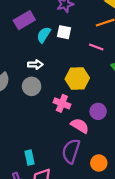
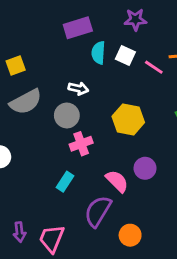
cyan semicircle: (44, 35) -> (98, 53), turned -42
pink line: (96, 47) -> (154, 67), moved
pink cross: (62, 103) -> (81, 144), moved, turned 35
cyan rectangle: (29, 158) -> (65, 182), moved, turned 32

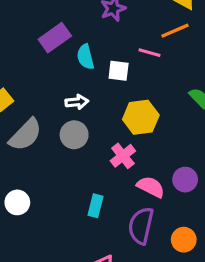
white square: (125, 56) -> (119, 71), moved
pink cross: (81, 144) -> (123, 156), moved
purple circle: (145, 168) -> (185, 180), moved

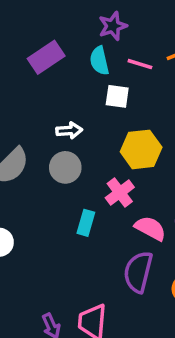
pink line: (150, 53) -> (140, 64), moved
cyan semicircle: (85, 57) -> (99, 61), moved
cyan rectangle: (96, 206) -> (86, 223), moved

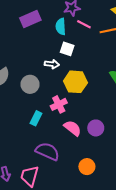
pink line: (140, 64) -> (84, 24), moved
white arrow: (69, 130) -> (52, 64), moved
purple semicircle: (138, 272) -> (47, 151), moved, turned 90

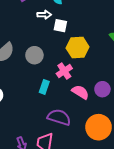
white square: (67, 49) -> (60, 26), moved
white arrow: (52, 64) -> (44, 15), moved
orange circle: (87, 167) -> (99, 127), size x1.6

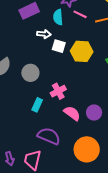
yellow hexagon: (78, 48) -> (82, 51), moved

